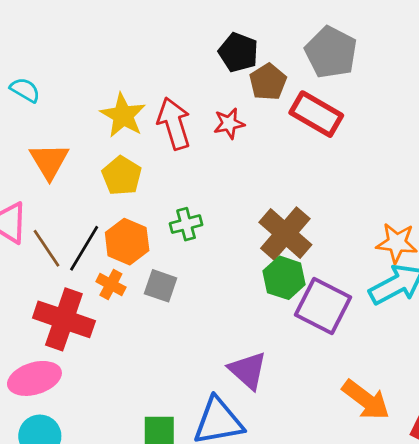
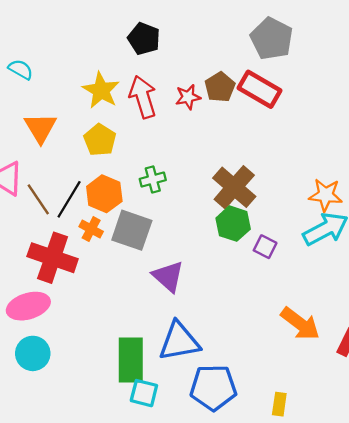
black pentagon: (238, 52) -> (144, 39), moved
brown pentagon: (268, 82) -> (220, 87), moved
gray square: (161, 286) -> (132, 230), size x1.5
purple square: (323, 306) -> (265, 247), size x0.5
purple triangle: (248, 370) -> (168, 276), moved

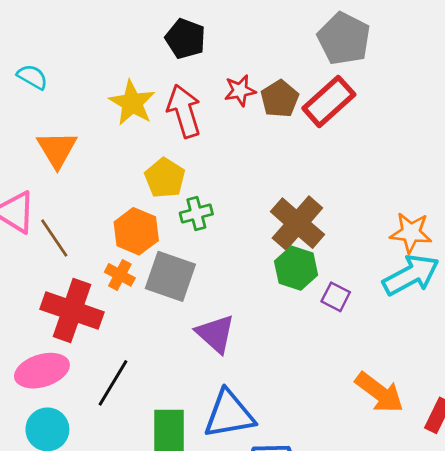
red rectangle: (260, 89) -> (329, 101), turned -72
red star: (188, 97) -> (240, 91), moved
yellow pentagon: (100, 140) -> (165, 178), moved
black line: (69, 199) -> (113, 383), moved

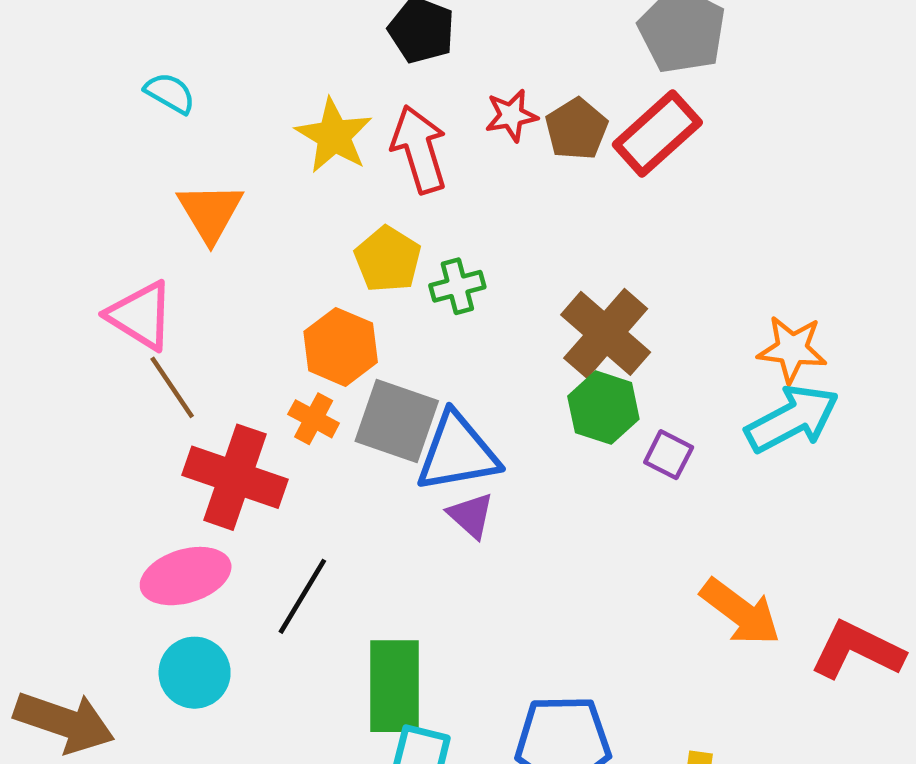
green cross: (196, 214) -> (457, 286), moved
brown line: (54, 238) -> (172, 387), moved
purple triangle: (215, 334) -> (471, 515), size x0.7
blue triangle: (229, 414) -> (457, 452), moved

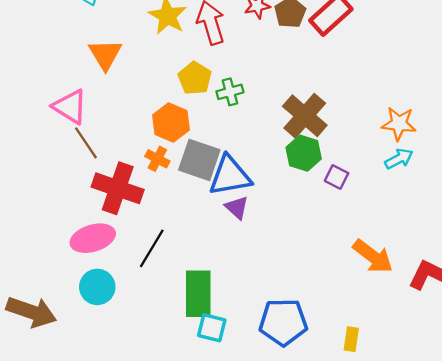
cyan arrow: (792, 419) -> (399, 159), size x0.6

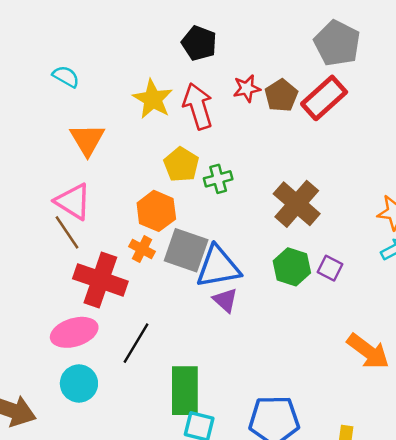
pink triangle: (70, 107) -> (73, 201), moved
green hexagon: (304, 153) -> (292, 267), moved

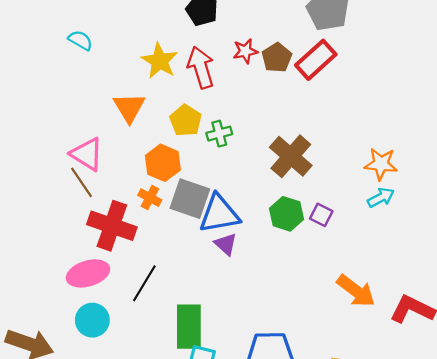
orange triangle: (87, 140) -> (129, 108), moved

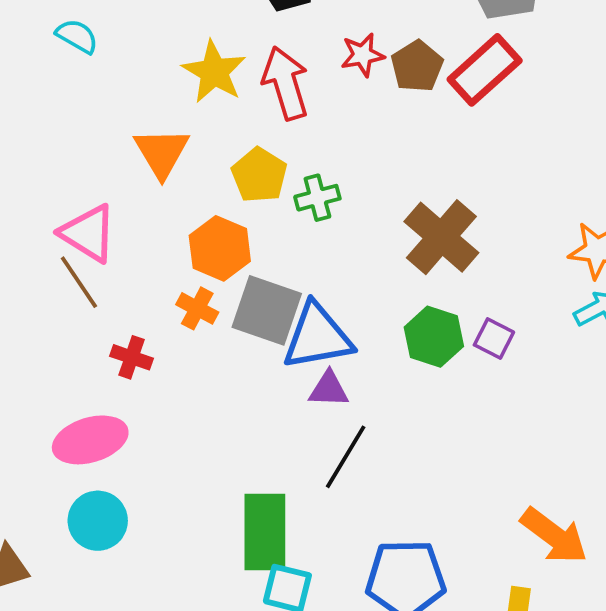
red cross: (112, 226) -> (132, 357), size x0.5
purple triangle: (226, 244) -> (329, 389), turned -40
black line: (144, 283) -> (346, 457), moved
orange arrow: (356, 291) -> (554, 536), moved

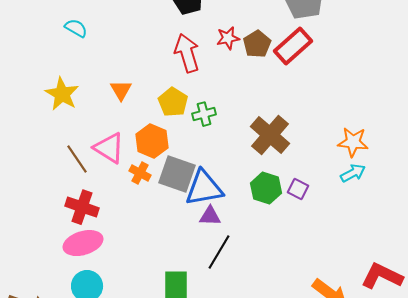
yellow star: (214, 72) -> (62, 94), moved
orange triangle: (162, 153) -> (121, 90), size x0.7
pink triangle: (88, 233) -> (109, 148), moved
red cross: (132, 357) -> (82, 207), moved, size x1.5

